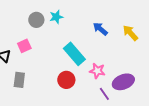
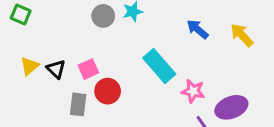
pink square: (24, 46) -> (88, 69), moved
red circle: (66, 80) -> (108, 91), moved

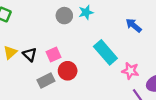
gray rectangle: (78, 104) -> (46, 81), turned 56

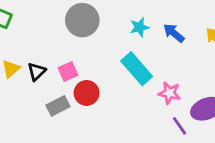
cyan star: (86, 12) -> (139, 27), moved
gray circle: (64, 16) -> (82, 20), size x1.5
black triangle: (30, 55) -> (37, 72), turned 32

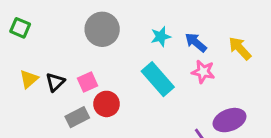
pink star: (169, 93) -> (203, 72), moved

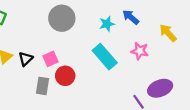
blue arrow: (196, 42) -> (131, 17), moved
gray rectangle: (77, 117) -> (43, 86), turned -54

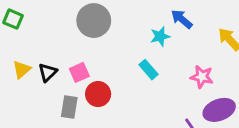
cyan star: (107, 24) -> (160, 36), moved
pink star: (140, 51) -> (202, 77), moved
cyan rectangle: (105, 57) -> (149, 70), size x0.6

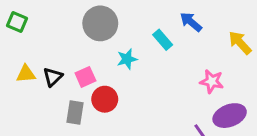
cyan star: (160, 36) -> (127, 59), moved
yellow triangle: (22, 70) -> (26, 74), turned 36
cyan rectangle: (149, 70) -> (163, 40), moved

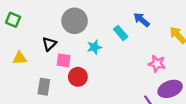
black triangle: (53, 77) -> (49, 44), moved
pink square: (85, 77) -> (64, 60), turned 32
gray rectangle: (75, 113) -> (44, 87), moved

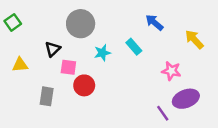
green square: (13, 20) -> (13, 22), turned 32
cyan rectangle: (121, 33) -> (134, 47), moved

